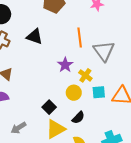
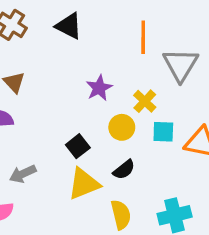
purple star: (65, 65) -> (99, 88), moved

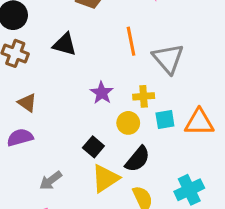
yellow cross: (145, 101) -> (144, 96), turned -36
black semicircle: (124, 170) -> (137, 159), size x1.4

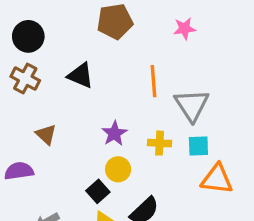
brown triangle: (27, 103) -> (46, 134), moved
cyan square: (165, 120) -> (198, 146), moved
yellow circle: (128, 123) -> (118, 169), moved

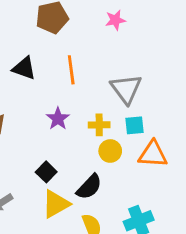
orange line: (154, 81) -> (71, 70), moved
yellow circle: (118, 169) -> (110, 151), moved

